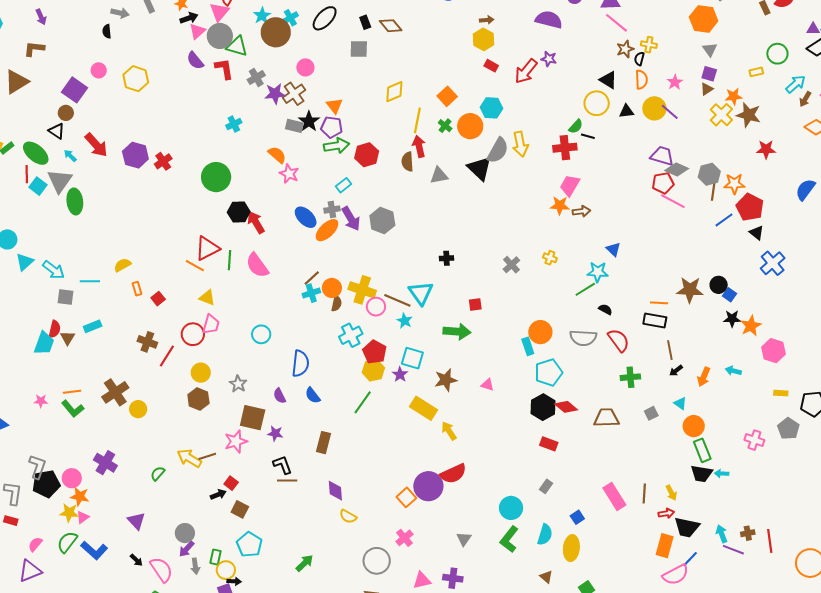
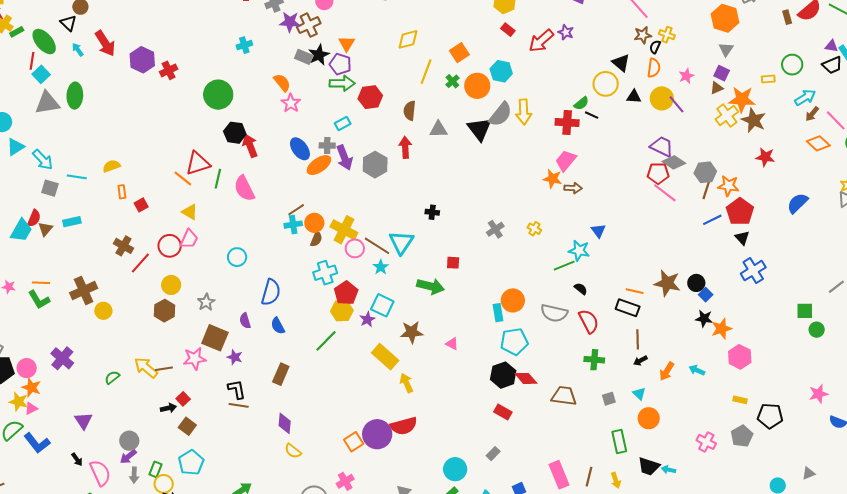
orange star: (734, 96) -> (742, 99), size x1.5
red arrow: (419, 146) -> (405, 147), moved
gray triangle: (60, 181) -> (47, 103), moved, turned 36
green rectangle: (702, 450) -> (619, 441), moved

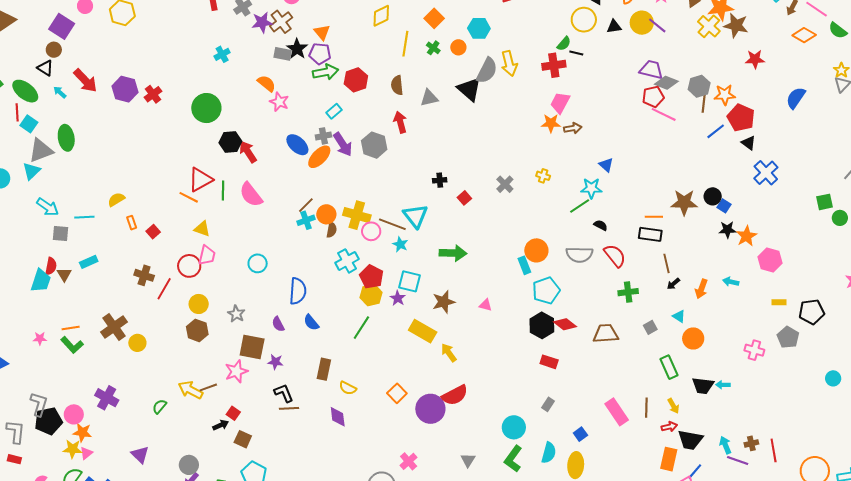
orange circle: (477, 86) -> (458, 47), size x0.6
cyan triangle: (15, 147) -> (31, 171), moved
red square: (453, 263) -> (464, 198), moved, turned -32
orange square: (354, 442) -> (397, 393), moved
yellow semicircle: (293, 451) -> (348, 388), moved

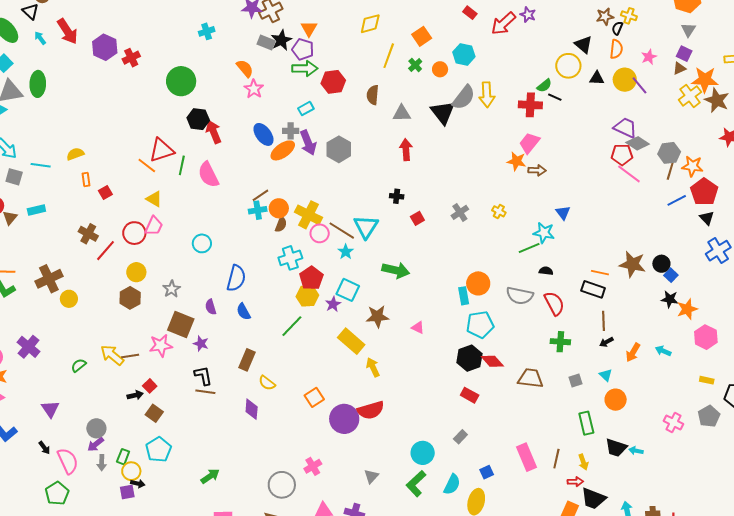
red arrow: (400, 122) -> (406, 150), moved
black semicircle: (601, 225) -> (546, 271), turned -32

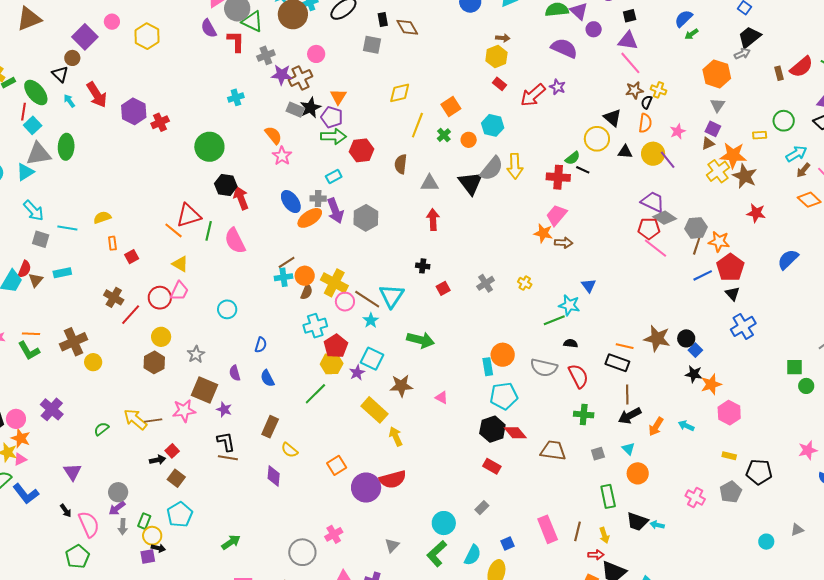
blue semicircle: (236, 278) -> (261, 345), size x0.6
black arrow: (606, 342) -> (630, 416), size x1.6

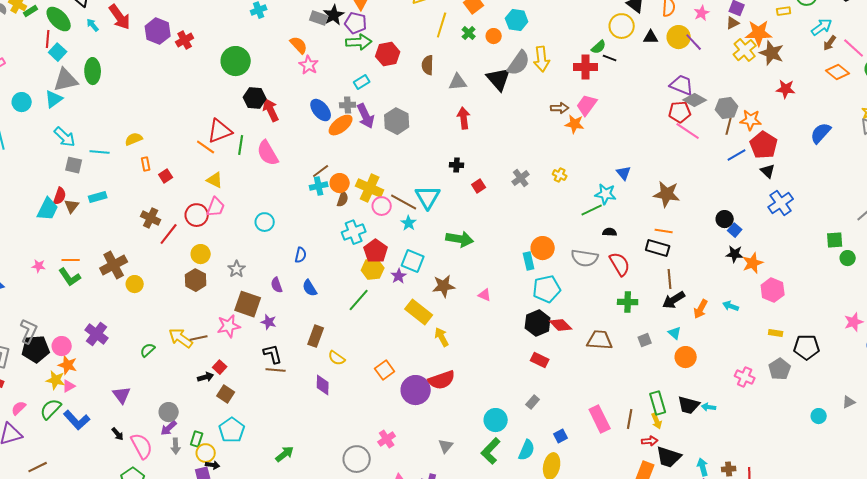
brown arrow: (564, 243) -> (560, 108), moved
brown star: (657, 338) -> (667, 194), moved
green rectangle: (608, 496) -> (658, 403), moved

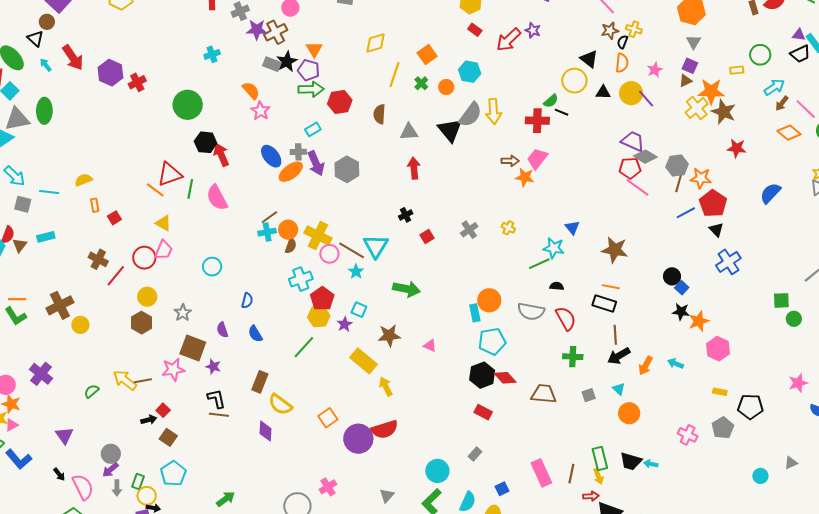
black cross: (457, 165) -> (406, 215), turned -32
cyan square: (413, 261) -> (359, 310), size x0.7
yellow semicircle: (337, 358) -> (280, 404), size x1.4

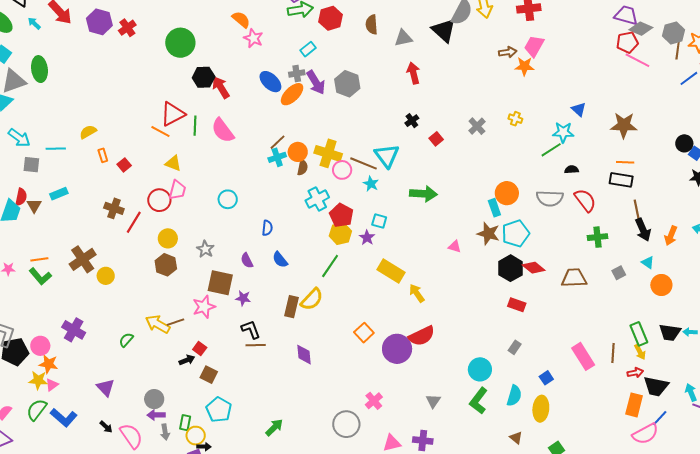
brown star: (389, 336) -> (488, 234), moved, turned 30
black arrow: (619, 356) -> (643, 230), turned -75
yellow semicircle: (280, 404) -> (312, 299), moved, turned -75
purple arrow: (110, 470) -> (156, 415), turned 48

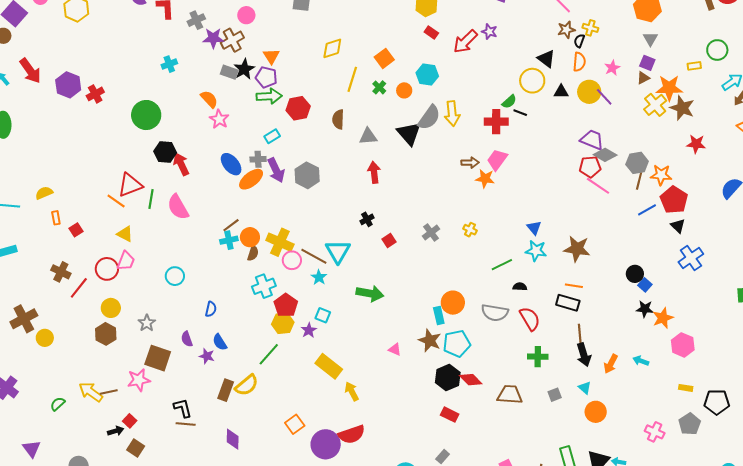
cyan star: (563, 132) -> (536, 251), moved
purple star: (243, 298) -> (207, 356), moved

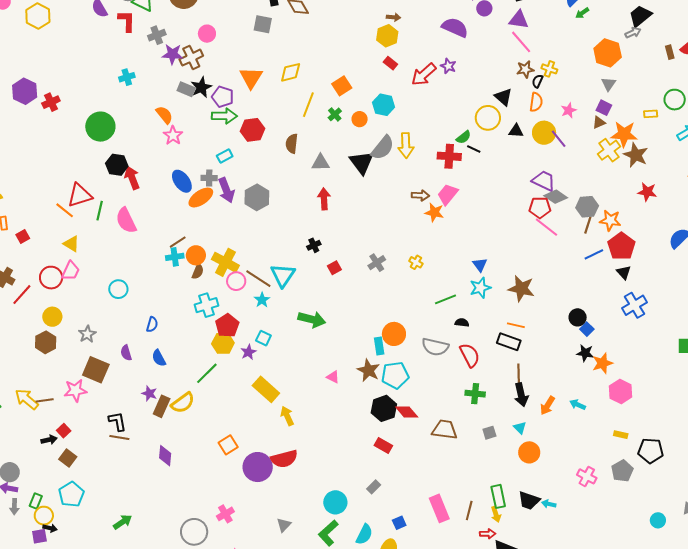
orange triangle: (271, 56) -> (251, 78), moved, size x1.4
cyan star: (536, 251) -> (480, 288), turned -30
purple star: (207, 356) -> (149, 393), moved

